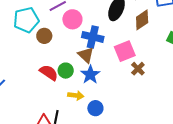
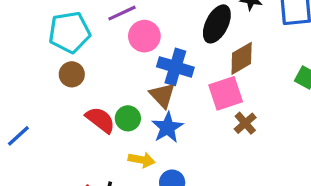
brown diamond: (142, 20) -> (242, 58), moved
brown circle: (44, 36) -> (72, 74), moved

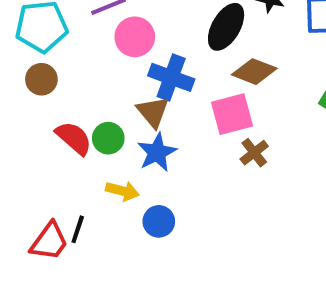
brown diamond: (242, 58) -> (254, 72), turned 48

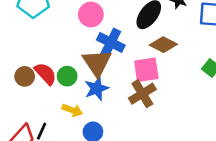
brown circle: (41, 79) -> (25, 76), moved
brown triangle: (153, 112) -> (97, 63), size x1.4
brown cross: (254, 153) -> (142, 94), moved, size x1.5

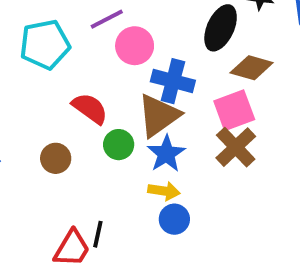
brown triangle: (97, 63) -> (159, 115), turned 40
red semicircle: (46, 74) -> (90, 108), moved
yellow arrow: (72, 110) -> (164, 191), moved

